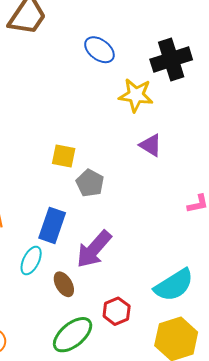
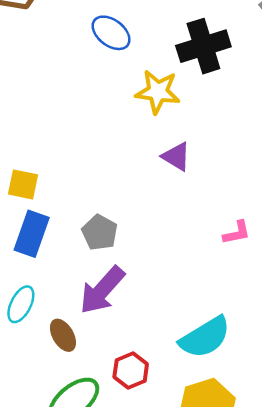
yellow square: (64, 156) -> (23, 184), moved
gray pentagon: (90, 183) -> (100, 232), moved
blue rectangle: (52, 225) -> (32, 234), moved

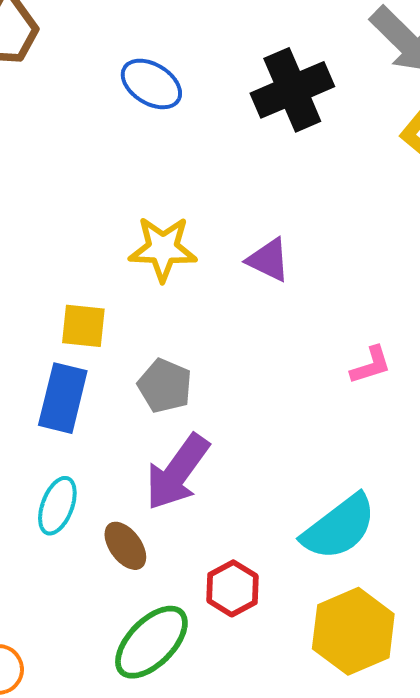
yellow star: (158, 92) -> (163, 249), moved
yellow square: (23, 184) -> (83, 326), moved

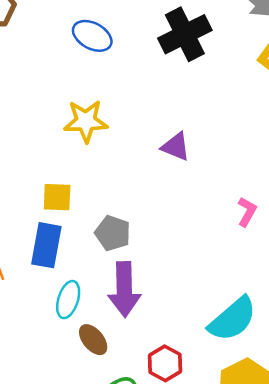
yellow star: (163, 249) -> (86, 121), moved
pink L-shape: (371, 365) -> (247, 212), turned -40
purple arrow: (177, 472) -> (124, 289), turned -34
cyan ellipse: (57, 506) -> (68, 300), moved

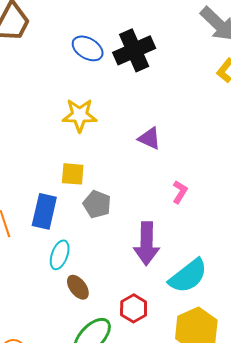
black cross: (185, 34) -> (134, 50), moved
yellow square: (57, 197) -> (73, 174), moved
pink L-shape: (247, 212) -> (180, 192), moved
purple arrow: (124, 289) -> (147, 244), moved

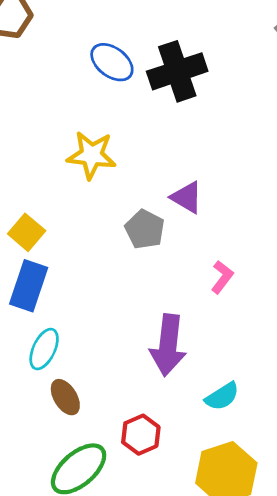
yellow square: (73, 174) -> (27, 232), moved, turned 30
gray pentagon: (97, 204) -> (145, 229), moved
cyan semicircle: (188, 276) -> (222, 396), size x0.6

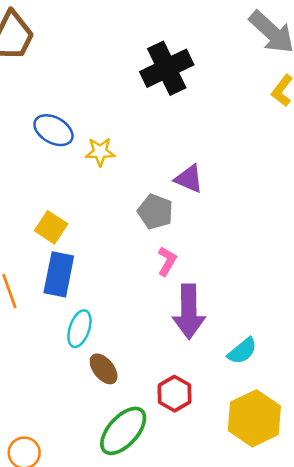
blue ellipse: (112, 62) -> (53, 130), moved
yellow star: (91, 155) -> (100, 152), size x0.7
pink L-shape: (222, 277) -> (167, 261), moved

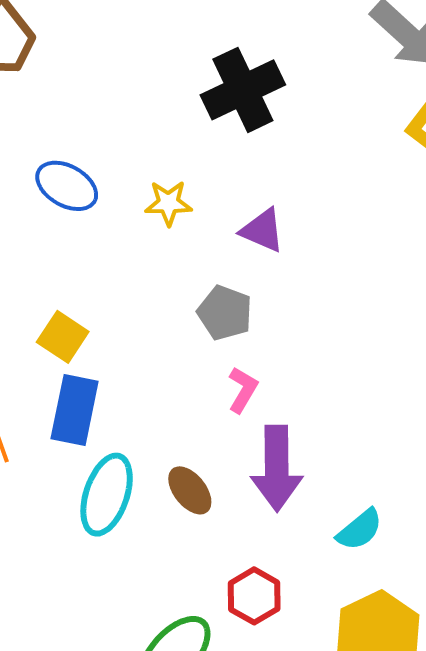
yellow star: (100, 152) -> (168, 203), moved
purple triangle: (189, 179) -> (262, 230), moved
cyan ellipse: (79, 329) -> (107, 495), size x1.4
brown ellipse: (104, 369) -> (190, 490), moved

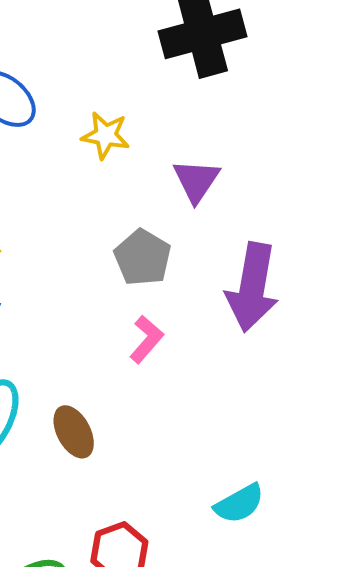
purple triangle: (262, 230) -> (196, 181), turned 30
purple arrow: (277, 468) -> (252, 287), moved

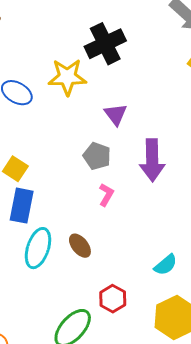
yellow star: (106, 135) -> (67, 77), moved, size x1.6

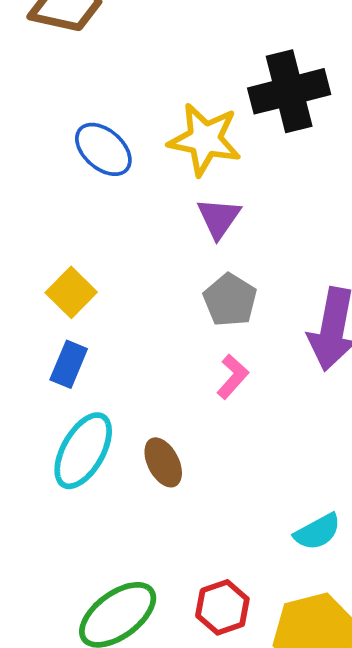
purple triangle: (116, 114) -> (219, 218), moved
blue rectangle: (22, 206) -> (69, 364), size x0.7
red hexagon: (113, 299) -> (222, 607), moved

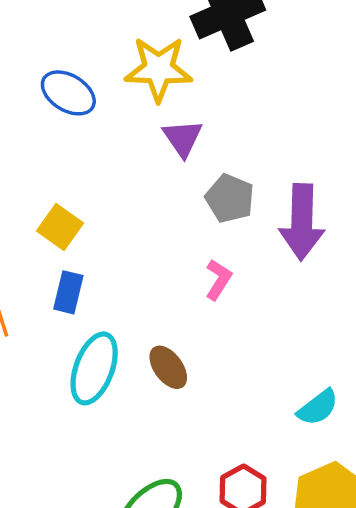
gray pentagon: (230, 300) -> (230, 198), moved

